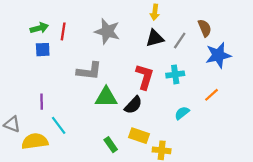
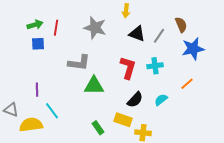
yellow arrow: (155, 12) -> (126, 11), moved
black triangle: (155, 38) -> (137, 34), turned 36
black semicircle: (133, 105) -> (135, 100), moved

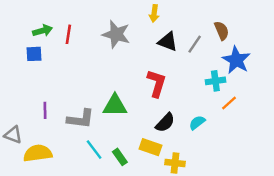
blue square: (38, 44) -> (34, 54), moved
blue star: (193, 49) -> (236, 60), turned -30
gray L-shape: (79, 63) -> (81, 119), moved
cyan cross: (155, 66) -> (215, 81), moved
cyan line: (52, 111) -> (94, 150), moved

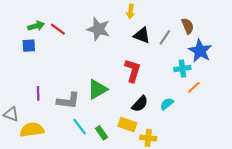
red line: (68, 34) -> (58, 29), turned -63
green triangle: (115, 105) -> (97, 89), turned -30

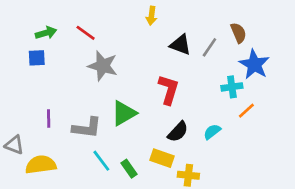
yellow arrow: (131, 11) -> (151, 16), moved
red line: (58, 29) -> (86, 33), moved
gray star: (98, 29) -> (103, 66), moved

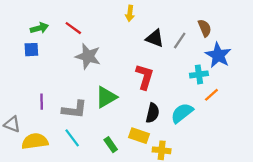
black semicircle: (178, 132) -> (153, 113), turned -30
cyan semicircle: (212, 132) -> (182, 113), size x1.5
cyan line: (101, 161) -> (72, 138), moved

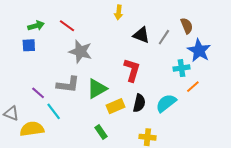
purple line: (42, 102) -> (38, 93), turned -48
gray L-shape: (74, 110) -> (68, 85), moved
yellow rectangle: (139, 136) -> (116, 106), moved, turned -42
cyan line: (72, 138) -> (54, 111), moved

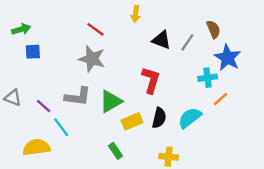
green arrow: (36, 26) -> (21, 29), moved
red line: (67, 26) -> (95, 29), moved
gray triangle: (11, 113) -> (13, 98), moved

